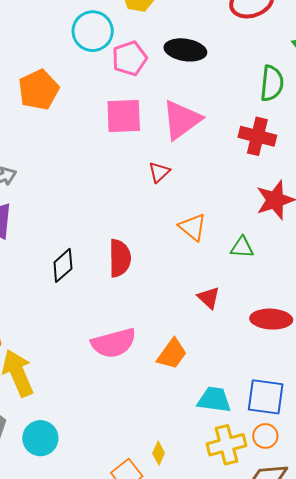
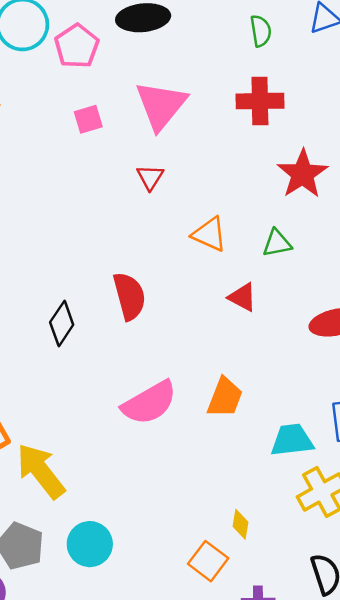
green semicircle: (272, 83) -> (261, 31), size x0.7
pink square: (124, 116) -> (88, 119), size x0.6
red triangle: (209, 298) -> (242, 297), moved

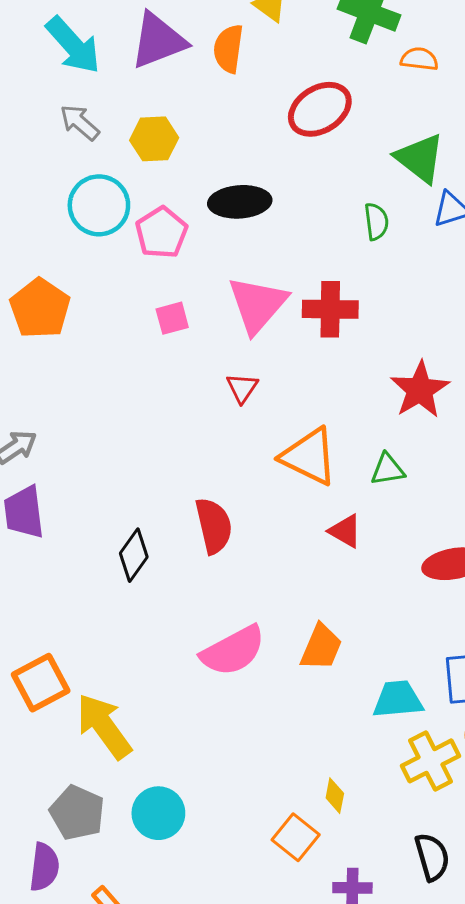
red cross: (260, 101) -> (330, 309), moved
orange triangle: (209, 234) -> (309, 457), size x1.4

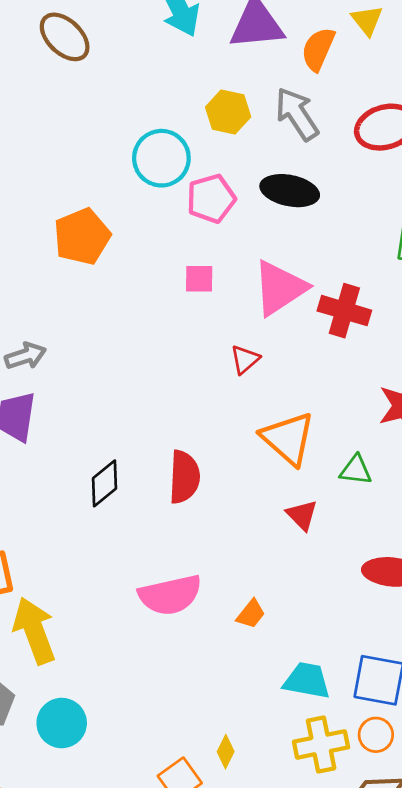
gray arrow: (80, 122) -> (297, 114), moved, size x1.4
orange trapezoid: (321, 647) -> (251, 614), size x0.7

